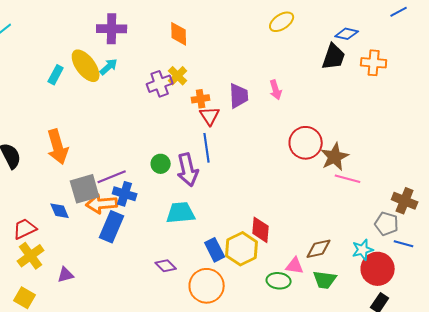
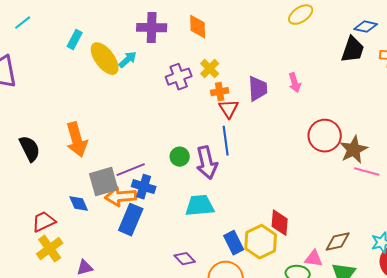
purple cross: (112, 29) -> (152, 28), moved
cyan rectangle: (56, 75) -> (75, 40), moved
yellow cross: (178, 76) -> (210, 69), moved

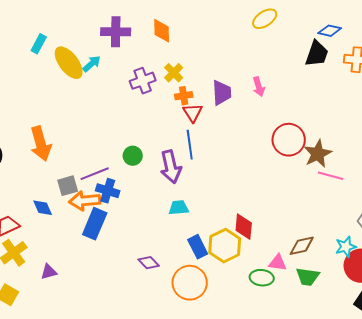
green circle: (180, 157) -> (133, 156), moved
gray square: (104, 182) -> (68, 186), size x0.7
cyan trapezoid: (200, 206) -> (179, 208), moved, size x0.7

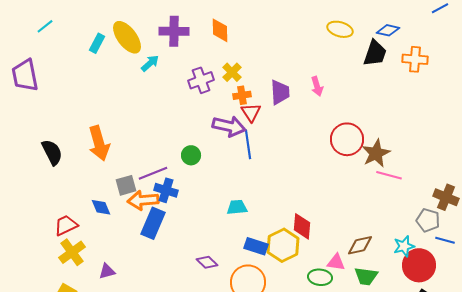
yellow ellipse: (265, 19) -> (340, 29), moved, turned 50
yellow ellipse: (69, 63) -> (127, 37), moved
purple arrow: (171, 167) -> (229, 126), moved, turned -64
blue rectangle: (198, 247) -> (256, 246), turned -45

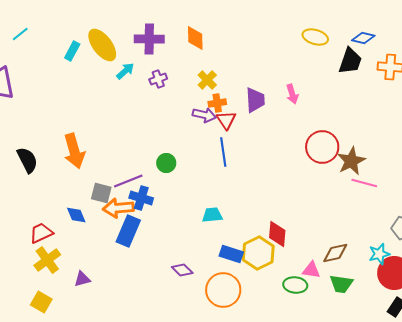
purple cross: (201, 80) -> (158, 79), moved, size x0.7
purple arrow: (229, 126) -> (204, 115), moved, size x0.7
gray square: (126, 185) -> (101, 193), turned 30

